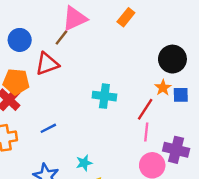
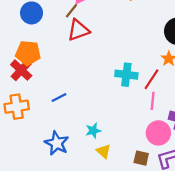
red triangle: (47, 64) -> (78, 30), moved
cyan cross: (104, 96) -> (126, 75), moved

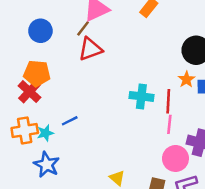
red line: (152, 79) -> (168, 101), turned -30
cyan star: (93, 131) -> (45, 133), moved
blue star: (57, 143) -> (47, 165), moved

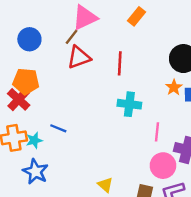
red line: (168, 101) -> (120, 63), moved
blue line: (70, 121) -> (58, 128), turned 49

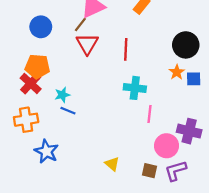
red triangle: (79, 57) -> (87, 44), turned -40
pink line: (157, 132) -> (150, 114), moved
cyan star: (34, 140) -> (62, 95), moved

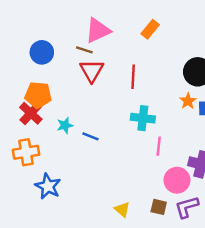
brown line: (80, 25) -> (84, 50), turned 70
blue line: (68, 111) -> (91, 136), moved
yellow triangle: (112, 164) -> (122, 209), moved

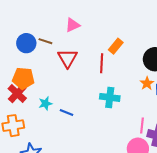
orange rectangle: (150, 29) -> (116, 46), moved
pink triangle: (98, 30) -> (73, 25), size x0.7
brown line: (84, 50) -> (45, 41), moved
pink line: (159, 146) -> (142, 126), moved

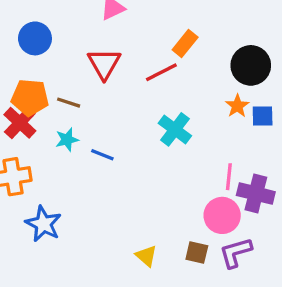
brown line: (45, 41) -> (69, 103), moved
red line: (102, 63) -> (161, 72), turned 60
cyan cross: (110, 97) -> (175, 129), turned 30

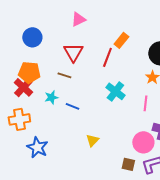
red line: (161, 72) -> (107, 57), turned -42
brown line: (69, 103) -> (64, 75), moved
pink line: (229, 177) -> (145, 103), moved
yellow triangle: (146, 256) -> (92, 140), moved, turned 32

